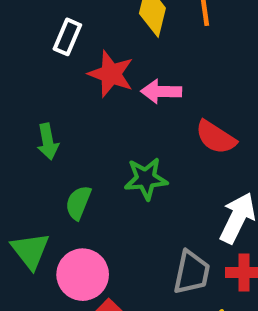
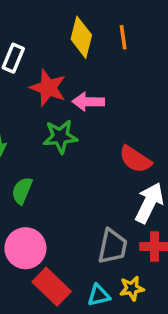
red semicircle: (216, 137) -> (135, 159), moved
green star: (146, 179) -> (60, 137), moved

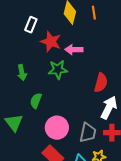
red semicircle: (135, 159) -> (101, 83), turned -108
pink circle: (25, 248) -> (57, 128), moved

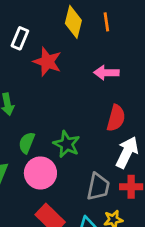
pink arrow: (74, 50) -> (106, 73), moved
green star: (58, 70) -> (67, 144), moved, turned 30
pink circle: (57, 128) -> (40, 173), moved

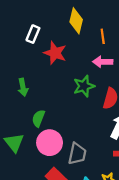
orange line: (106, 22) -> (103, 36), moved
green star: (67, 144) -> (84, 86), moved, turned 30
gray trapezoid: (98, 187) -> (77, 154), moved

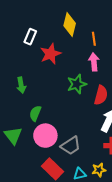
red star: (55, 53) -> (50, 54), turned 30
pink arrow: (103, 62) -> (94, 62), turned 84
gray trapezoid: (77, 154) -> (71, 146), turned 45

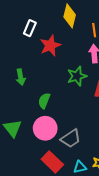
green semicircle: (35, 113) -> (44, 101), moved

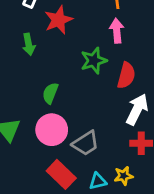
green arrow: (21, 77) -> (29, 44), moved

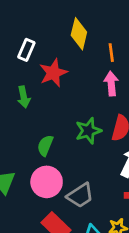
green star: (94, 61) -> (88, 131), moved

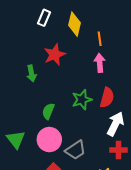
white rectangle: (26, 50) -> (44, 18), moved

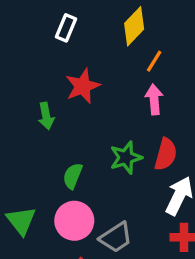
yellow diamond: (74, 24) -> (134, 26), moved, turned 30
orange line: (100, 39) -> (154, 61), turned 40

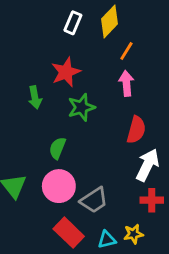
white rectangle: (66, 28) -> (73, 23), moved
green star: (126, 158) -> (81, 107), moved

